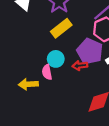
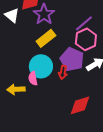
cyan circle: (56, 59) -> (41, 66), size x1.5
red arrow: (80, 66) -> (63, 72), turned -72

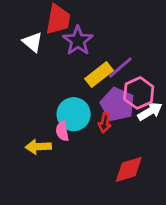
purple line: (84, 23) -> (120, 67), moved
yellow rectangle: (46, 38) -> (99, 75), moved
pink hexagon: (86, 39) -> (139, 93), moved

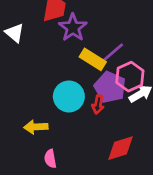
white triangle: (33, 42) -> (15, 33), moved
yellow rectangle: (99, 75) -> (93, 59), turned 70
pink semicircle: (62, 131) -> (50, 159), moved

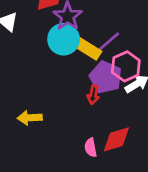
cyan circle: (69, 96) -> (64, 39), moved
pink semicircle: (50, 159) -> (91, 148), moved

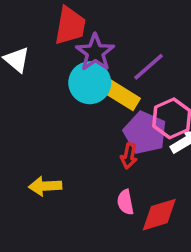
purple line: (108, 42) -> (149, 67), moved
pink semicircle: (91, 148) -> (125, 202), moved

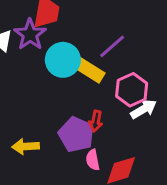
purple star: (95, 52) -> (30, 34), moved
purple pentagon: (145, 133) -> (76, 134), moved

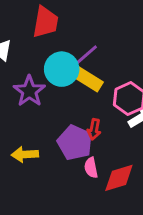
purple star: (30, 34) -> (29, 91), moved
purple line: (112, 46) -> (85, 56), moved

